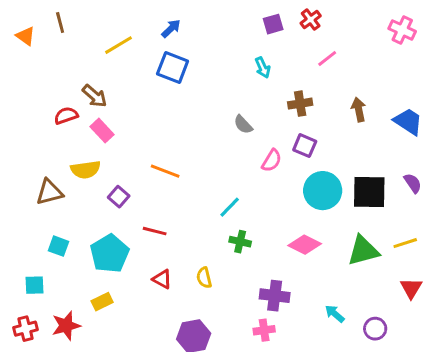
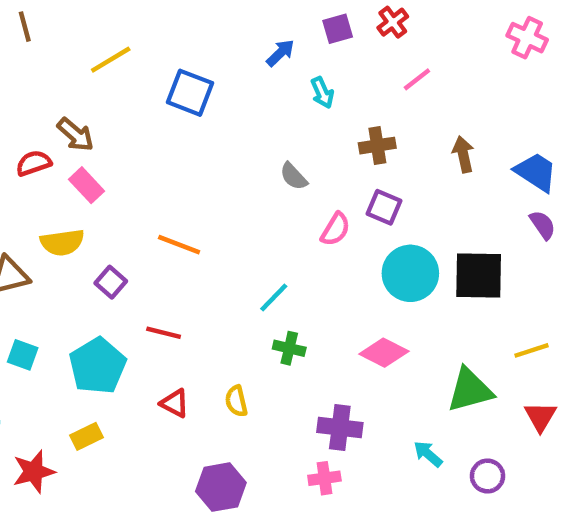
blue arrow: (171, 29) -> (280, 53), moved
purple semicircle: (413, 183) -> (543, 225), moved
green triangle: (363, 251) -> (470, 390), moved

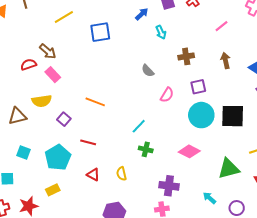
pink line: (417, 79) -> (222, 26), moved
blue square: (190, 93) -> (100, 32), turned -30
purple square: (384, 207) -> (198, 87), moved, turned -35

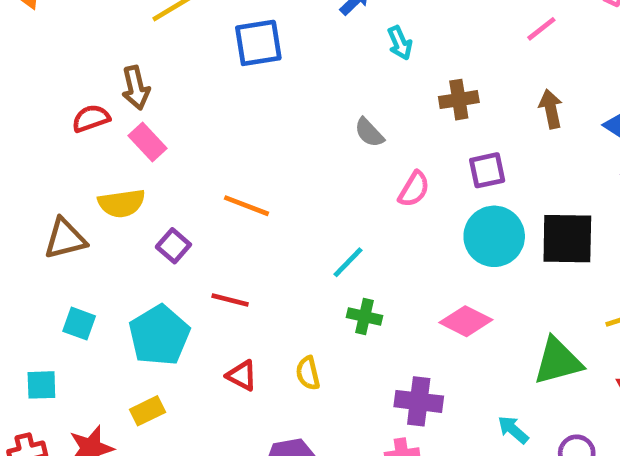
brown arrow: (48, 51) -> (136, 88), turned 36

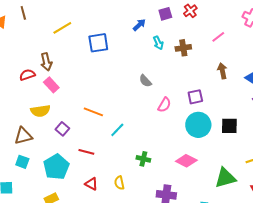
brown cross: (459, 100) -> (183, 48), moved
brown triangle: (65, 239) -> (23, 136), moved
black square: (567, 239) -> (229, 126), size x0.7
cyan line: (348, 262) -> (117, 130), moved

